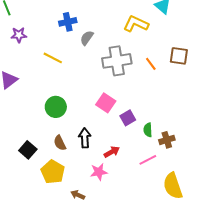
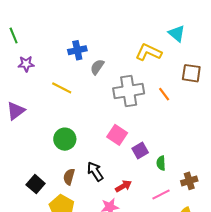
brown square: (179, 56) -> (191, 73), moved
black arrow: (85, 138) -> (95, 171), turned -30
brown cross: (167, 140) -> (189, 181), moved
brown semicircle: (60, 143) -> (69, 177), turned 42

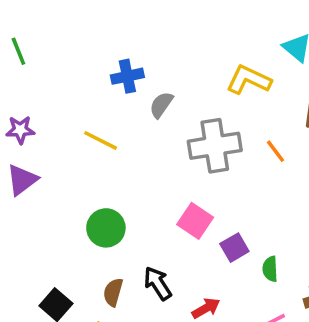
purple star: (26, 64) -> (20, 130), moved

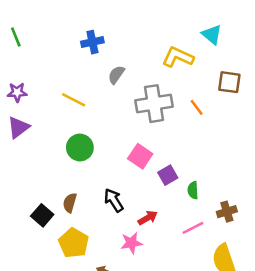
blue cross: (127, 76) -> (92, 42), moved
green circle: (106, 228) -> (80, 148), moved
brown semicircle: (113, 292) -> (70, 203), moved

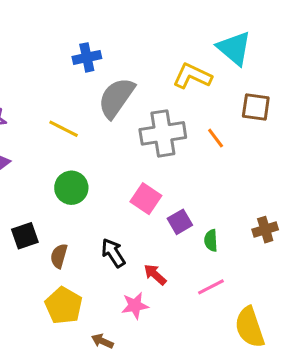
cyan triangle: (212, 34) -> (234, 48), size x1.4
gray semicircle: (116, 75) -> (116, 98), size x1.8
brown cross: (227, 212) -> (265, 230), moved
black square: (42, 215) -> (25, 236), moved, turned 30
red arrow: (148, 218) -> (155, 275), turned -108

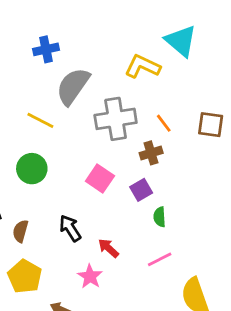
brown square: (256, 107) -> (211, 125), moved
yellow line: (64, 129) -> (40, 120), moved
purple square: (180, 222) -> (141, 190), moved
brown cross: (265, 230) -> (151, 153), moved
pink star: (135, 306) -> (90, 276), turned -30

